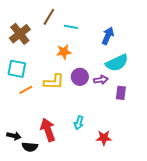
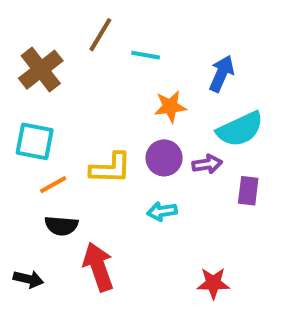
orange star: (64, 52) -> (170, 107), moved
cyan arrow: (79, 123) -> (162, 211), moved, turned 64
black semicircle: (30, 147) -> (61, 226), moved

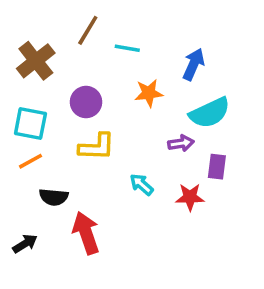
purple circle: (164, 158) -> (86, 102), moved
orange line: (53, 185) -> (30, 161), moved
cyan arrow: (162, 211) -> (142, 184), turned 50
black arrow: (28, 279) -> (25, 244), turned -45
red star: (213, 283) -> (190, 197), moved

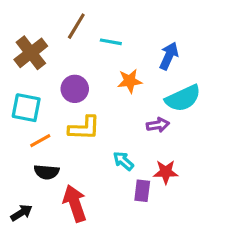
orange line: (30, 161) -> (40, 141), moved
purple rectangle: (217, 167) -> (142, 191), moved

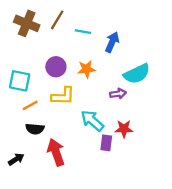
brown cross: (31, 53) -> (27, 23), moved, turned -30
blue arrow: (169, 56) -> (112, 42), moved
orange star: (130, 81) -> (86, 69), moved
cyan arrow: (123, 161) -> (92, 121), size x1.5

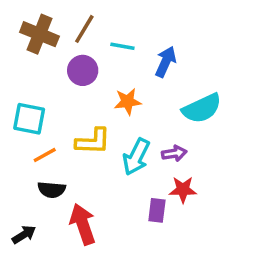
purple circle: (56, 67) -> (83, 70), moved
purple arrow: (118, 94) -> (174, 153), moved
cyan arrow: (92, 121) -> (136, 157), moved, turned -105

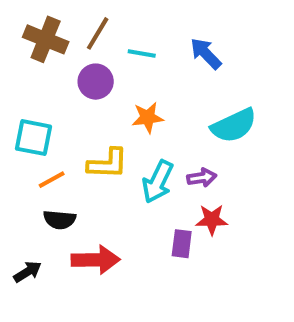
blue arrow: (166, 62) -> (206, 53), moved, turned -68
red arrow: (83, 224) -> (96, 260), turned 108

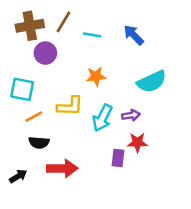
brown cross: (46, 39) -> (30, 26), turned -32
purple circle: (96, 82) -> (45, 53), moved

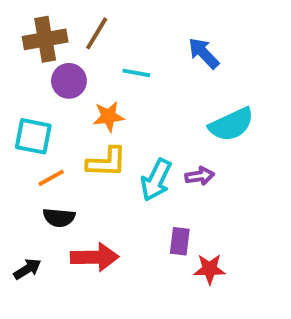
cyan line: (92, 35) -> (136, 73), moved
orange star: (96, 76) -> (109, 117), moved
red star: (137, 142) -> (210, 269), moved

